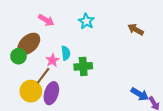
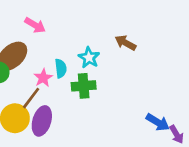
cyan star: (86, 21) -> (89, 58), moved
brown arrow: (136, 29) -> (125, 43), moved

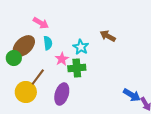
cyan semicircle: (61, 68) -> (48, 43), moved
pink star: (43, 78) -> (62, 59), moved
purple ellipse: (42, 121) -> (62, 94), moved

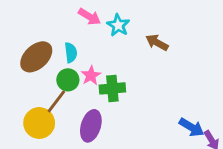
pink arrow: (41, 23) -> (89, 17), moved
cyan star: (81, 47) -> (118, 25), moved
green circle: (14, 58) -> (68, 80), moved

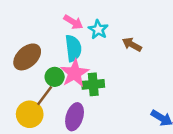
cyan semicircle: (71, 53) -> (73, 48), moved, size x1.5
pink star: (91, 76) -> (75, 73), size x1.6

